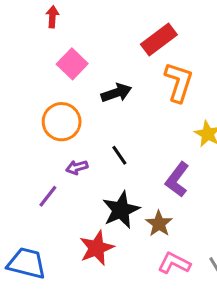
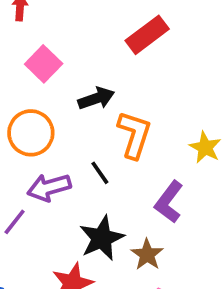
orange L-shape: (179, 82) -> (134, 135), moved
purple arrow: (77, 167) -> (49, 187), size x1.6

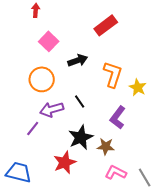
orange L-shape: (134, 135) -> (113, 74), moved
brown star: (147, 255) -> (106, 146), turned -30

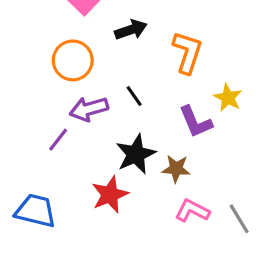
yellow star: (138, 87) -> (228, 98), moved
purple L-shape: (118, 117) -> (196, 122), turned -60

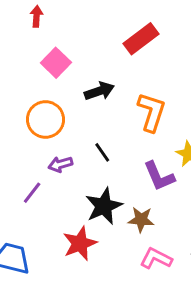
purple arrow: (89, 109) -> (60, 164), size x0.7

